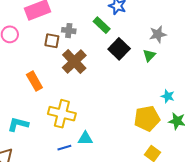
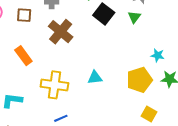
brown square: (52, 41) -> (24, 15), moved
cyan triangle: (85, 138) -> (95, 78), moved

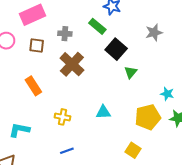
green triangle: (134, 17) -> (131, 72), moved
yellow cross: (54, 85) -> (63, 117), size x0.6
yellow square: (149, 114) -> (133, 150), moved

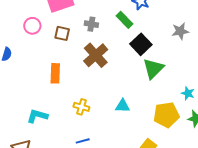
green triangle: (131, 72) -> (153, 69), size x1.6
orange rectangle: (33, 86) -> (55, 73), turned 30

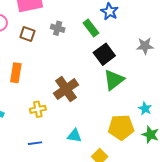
brown cross: (96, 55) -> (66, 89), moved
cyan triangle: (123, 106) -> (74, 136), moved
yellow cross: (81, 107) -> (38, 109), turned -35

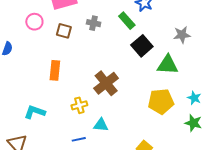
green triangle: (114, 80) -> (168, 65), moved, turned 45
cyan star: (145, 109) -> (194, 98), moved
yellow pentagon: (121, 127) -> (161, 101), moved
cyan triangle: (74, 136) -> (101, 125), moved

